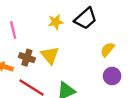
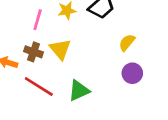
pink line: (13, 30) -> (38, 20), moved, turned 30

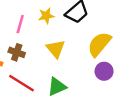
yellow semicircle: (127, 43) -> (99, 44), size x1.6
yellow triangle: (60, 49) -> (56, 49), moved

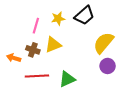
yellow triangle: (56, 49) -> (53, 45), moved, turned 48
red line: (21, 83) -> (37, 76), turned -35

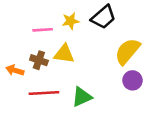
pink line: (36, 26) -> (43, 30), turned 70
yellow triangle: (53, 45) -> (64, 54), turned 30

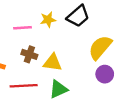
yellow triangle: (64, 54) -> (53, 63), moved
brown cross: (39, 60) -> (29, 54), moved

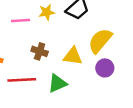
brown cross: (29, 54) -> (40, 51), moved
yellow triangle: (53, 63) -> (73, 56), moved

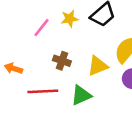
pink line: (21, 21) -> (42, 28), turned -48
yellow triangle: (73, 56) -> (98, 66), turned -30

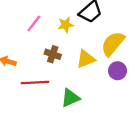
yellow star: (70, 19) -> (66, 25), moved
green triangle: (81, 95) -> (70, 98), moved

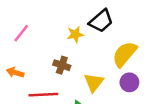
pink line: (34, 24) -> (21, 33), moved
yellow triangle: (86, 59) -> (94, 82), moved, turned -30

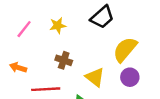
yellow star: (75, 34) -> (58, 25), moved
yellow triangle: (94, 82) -> (95, 77), turned -30

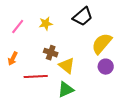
orange arrow: (18, 68) -> (13, 59), turned -80
yellow triangle: (95, 77) -> (67, 66), moved

